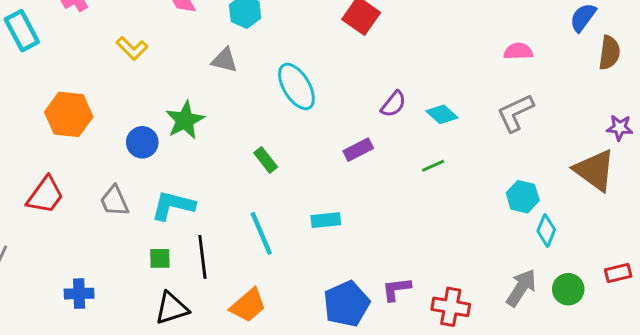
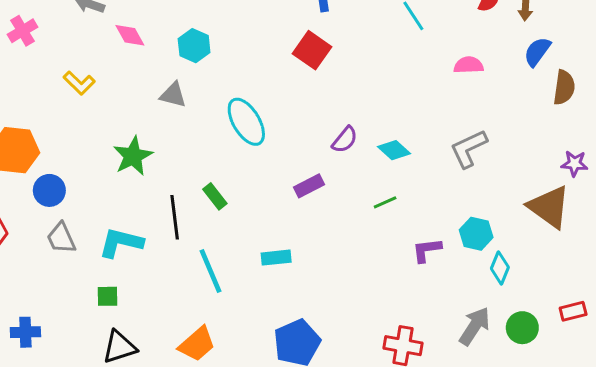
pink semicircle: (518, 51) -> (469, 65), moved
blue circle: (142, 142) -> (49, 190), moved
black line: (202, 257) -> (175, 217), moved
purple L-shape: (396, 289) -> (427, 250), moved

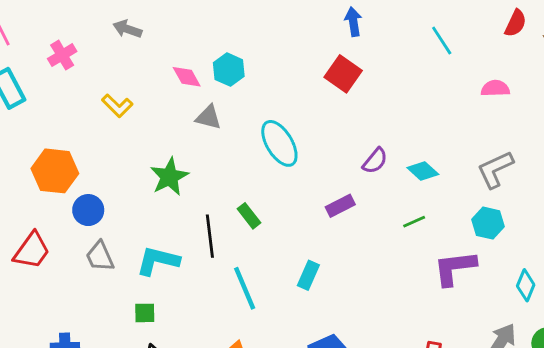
pink diamond: (130, 35) -> (187, 77), moved
cyan hexagon: (476, 234) -> (488, 223), moved
purple L-shape: (427, 250) -> (455, 268), size x1.5
cyan rectangle: (276, 258) -> (308, 275), turned -60

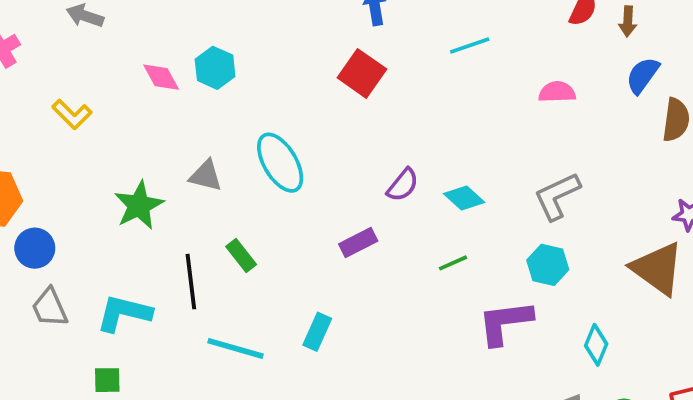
cyan line: (442, 41) -> (470, 46), moved, turned -76
gray triangle: (208, 117) -> (206, 176), moved
cyan line: (245, 288) -> (236, 348), turned -51

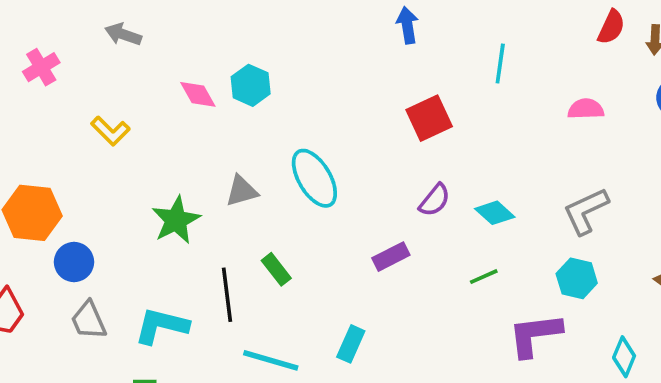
cyan line: (470, 46) -> (500, 63), turned -63
red square: (362, 73) -> (429, 118), moved, turned 30
gray triangle: (206, 176) -> (242, 191), turned -30

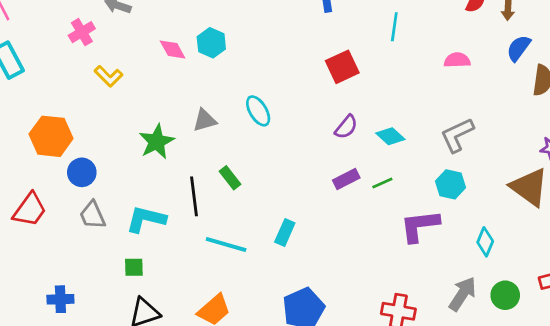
pink cross: (41, 67) -> (82, 32), moved
cyan ellipse: (314, 178) -> (258, 111), size x0.7
purple rectangle: (391, 257) -> (346, 179), moved

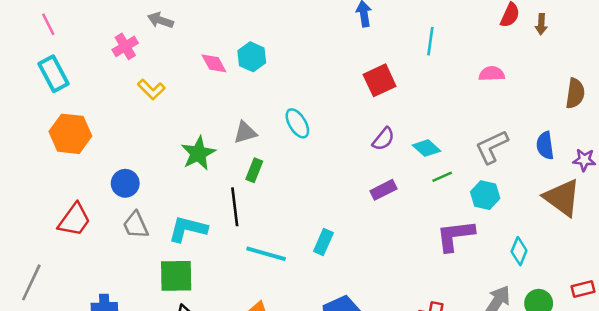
blue semicircle: (519, 48) -> (545, 145), moved, turned -44
orange hexagon: (51, 136) -> (70, 134), moved
green rectangle: (230, 178) -> (254, 170), moved, turned 60
green line: (382, 183) -> (442, 177), moved
green square: (134, 267) -> (176, 276), size x1.8

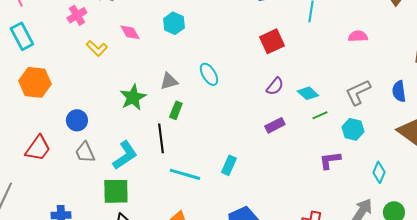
pink diamond: (214, 63) -> (130, 32), moved
cyan L-shape: (188, 229) -> (125, 155), turned 132
purple L-shape: (455, 235) -> (330, 160), size x0.7

